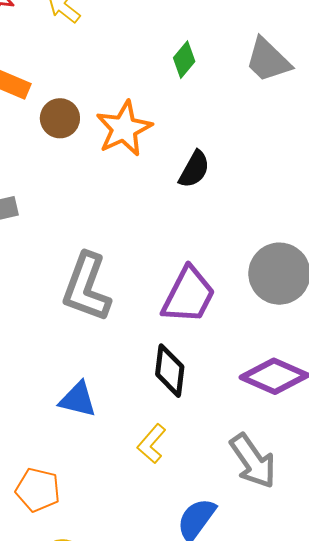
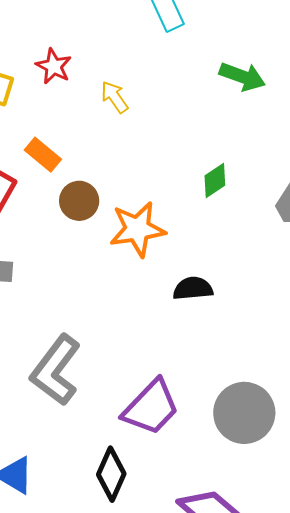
black semicircle: (194, 169) -> (193, 288), turned -141

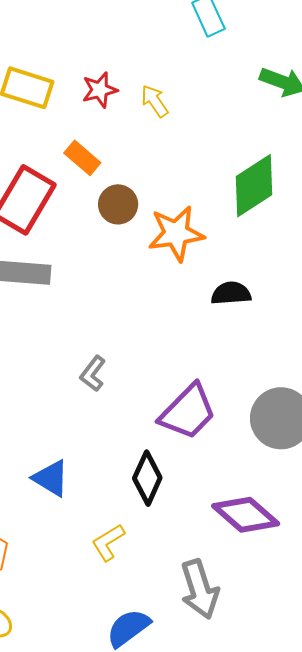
red star: (54, 66) -> (100, 90), moved, turned 30
green diamond: (215, 181) -> (254, 186), size x1.8
gray L-shape: (56, 370) -> (93, 374), size x0.5

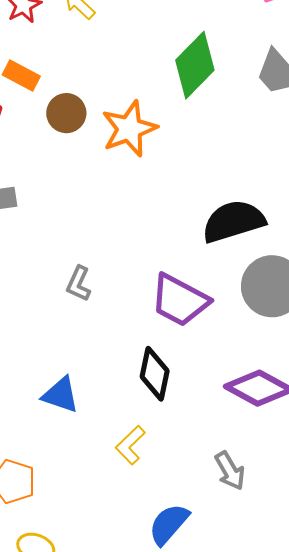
black semicircle: (231, 293) -> (233, 221), moved, size x1.6
purple trapezoid: (188, 412) -> (180, 300), turned 86
gray arrow: (200, 589) -> (230, 471), size x0.7

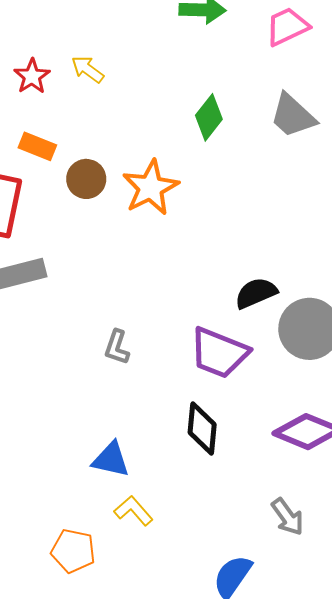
green diamond: (195, 65) -> (209, 117), size x0.7
black semicircle: (233, 221) -> (256, 293), moved, size x0.7
yellow L-shape: (130, 445) -> (133, 511), moved, turned 99

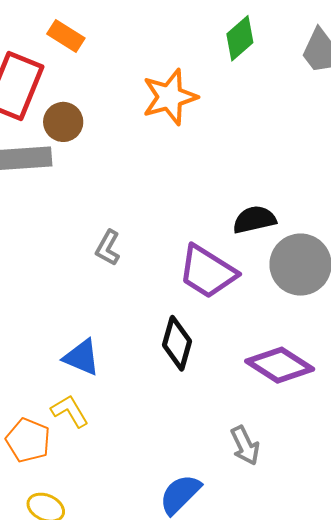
brown circle: (86, 179) -> (63, 122), moved
yellow L-shape: (133, 511) -> (70, 411), moved

